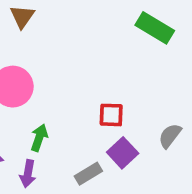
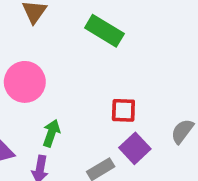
green rectangle: (155, 28) -> (104, 31), moved

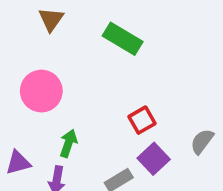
red square: (123, 110) -> (142, 120), turned -32

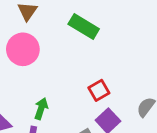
pink circle: (41, 91) -> (23, 49), moved

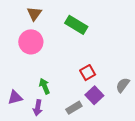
green arrow: (41, 109) -> (44, 86), turned -42

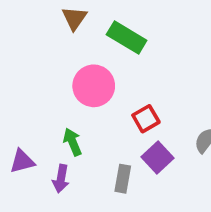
brown triangle: (34, 14) -> (74, 18), moved
pink circle: (31, 42) -> (94, 86), moved
gray rectangle: (74, 108) -> (123, 179), turned -49

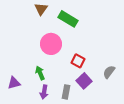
red square: (146, 119) -> (78, 61), turned -32
purple arrow: (61, 179) -> (44, 92), moved

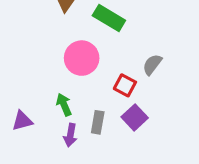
gray semicircle: (109, 72) -> (152, 65), moved
gray rectangle: (66, 92) -> (98, 122), moved

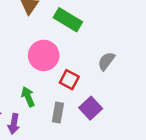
red square: (125, 85) -> (69, 80), moved
purple arrow: (70, 135) -> (14, 124), moved

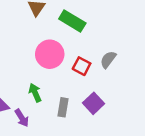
red square: (69, 80) -> (82, 66), moved
purple arrow: (14, 124) -> (22, 118), turned -42

